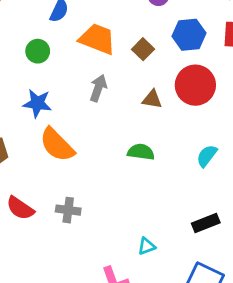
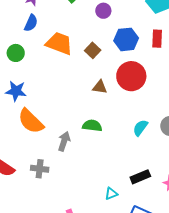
gray arrow: (98, 88) -> (64, 141), moved
cyan triangle: (147, 246) -> (111, 194), moved

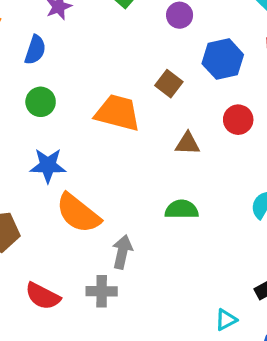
blue semicircle: (31, 23) -> (35, 50), moved
orange trapezoid: (59, 43) -> (118, 113), moved
red circle: (131, 76) -> (238, 120), size x0.6
gray arrow: (64, 141) -> (122, 252), moved

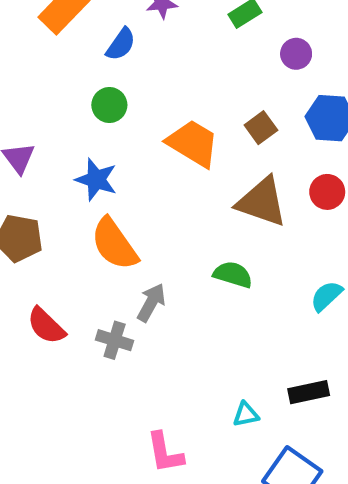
brown triangle: (188, 144) -> (262, 202), size x1.8

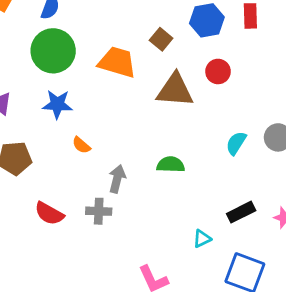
green circle: (109, 105) -> (53, 51), size x1.8
orange semicircle: (114, 244) -> (81, 145), size x0.5
green semicircle: (233, 275) -> (171, 165), moved

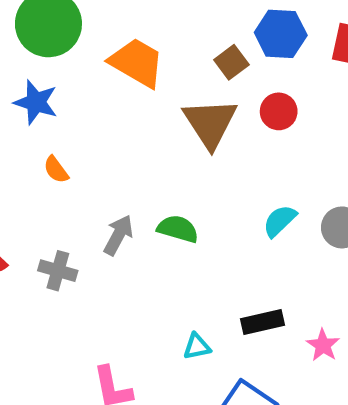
brown square: (161, 39) -> (231, 62), moved
brown triangle: (175, 90) -> (210, 123), turned 39
gray arrow: (117, 179) -> (118, 235), moved

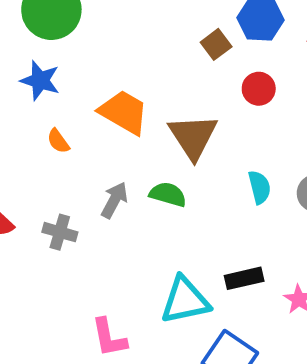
orange trapezoid: (137, 63) -> (124, 112), moved
brown triangle: (210, 123) -> (193, 137), moved
cyan semicircle: (280, 221) -> (260, 187), turned 120
cyan triangle: (197, 346) -> (185, 300), size x2.0

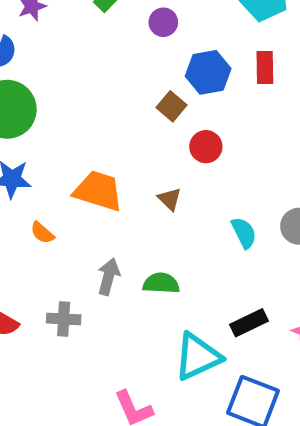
red circle: (259, 89) -> (206, 147), moved
brown triangle: (193, 137) -> (170, 199), size x0.5
green semicircle: (168, 194) -> (161, 283), moved

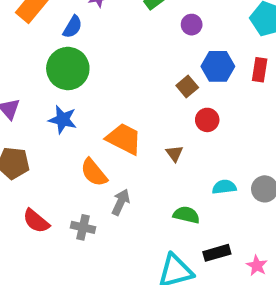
orange semicircle: (42, 233) -> (94, 172), moved, size x1.6
cyan semicircle: (244, 233) -> (224, 187), turned -80
green semicircle: (161, 283) -> (186, 215), moved

